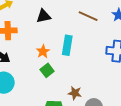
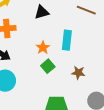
brown star: (75, 93) -> (78, 73), moved

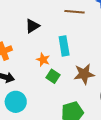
brown star: (78, 73) -> (84, 74), size x1.5

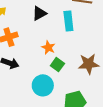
cyan rectangle: (64, 46) -> (68, 21), moved
cyan circle: (16, 102) -> (43, 85), moved

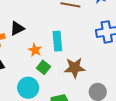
black triangle: (39, 13) -> (17, 28), moved
cyan rectangle: (68, 21) -> (57, 41), moved

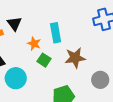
black triangle: (17, 28) -> (14, 24), turned -35
cyan circle: (28, 88) -> (16, 78), moved

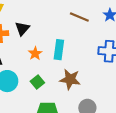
green square: (44, 60) -> (37, 82), moved

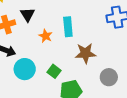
green square: (37, 82) -> (54, 71), moved

